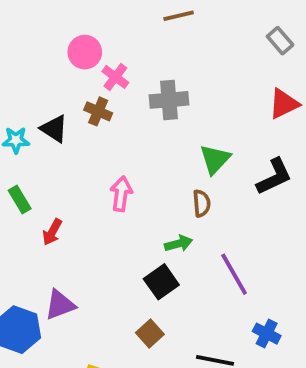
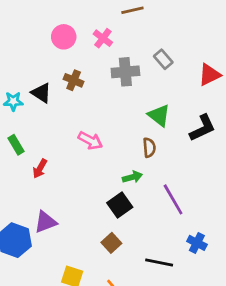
gray rectangle: (280, 41) -> (163, 59), moved
pink cross: (115, 77) -> (103, 38), moved
green triangle: (215, 159) -> (159, 115), turned -35
pink arrow: (121, 194) -> (90, 141), turned 110

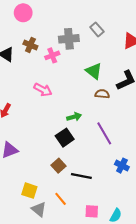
pink cross: (103, 38) -> (52, 55), moved, turned 32
brown semicircle: (149, 148) -> (102, 94), moved, turned -80
black line: (159, 263) -> (81, 176), moved

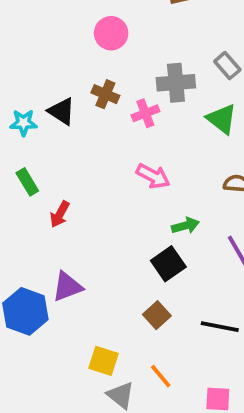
pink circle: (23, 13) -> (111, 33), moved
green triangle: (94, 71) -> (222, 119), moved
pink arrow: (43, 90) -> (153, 176), moved
black line: (81, 176) -> (220, 327), moved

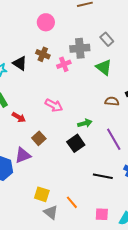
pink arrow: (153, 176) -> (54, 105), moved
red arrow: (60, 214) -> (19, 117), turned -88
brown square: (157, 315) -> (39, 138), moved

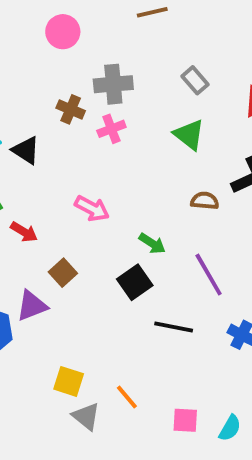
pink circle: (46, 22) -> (63, 32), moved
gray cross: (80, 48) -> (113, 84), moved
black triangle: (20, 63) -> (26, 150), moved
green arrow: (85, 123) -> (152, 243), turned 48
black line: (103, 176) -> (174, 327), moved

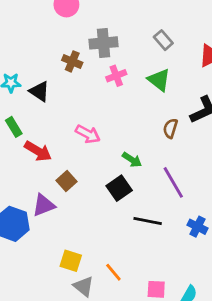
pink cross: (111, 129) -> (116, 76), moved
brown semicircle: (205, 201) -> (170, 128), turned -78
red arrow: (24, 232) -> (38, 151), size x1.4

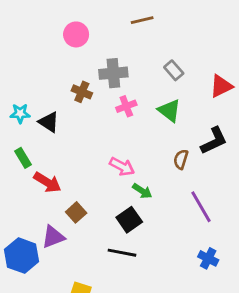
pink arrow: (88, 134) -> (122, 167), moved
purple line: (173, 182) -> (201, 207), moved
black line: (148, 221) -> (122, 253), moved

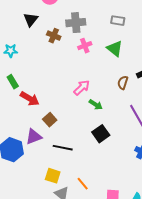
gray rectangle: (174, 70) -> (118, 21), turned -40
black triangle: (49, 122) -> (31, 20), moved, turned 35
pink arrow: (122, 167) -> (82, 88), turned -72
black square: (129, 220) -> (101, 134), moved
black line: (122, 253) -> (63, 148), moved

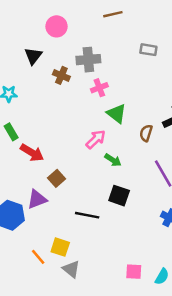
gray rectangle: (118, 21) -> (148, 50), moved
green triangle: (115, 49) -> (117, 113), moved
black square: (101, 134) -> (119, 196), turned -36
black line: (63, 148) -> (87, 215), moved
orange line: (83, 184) -> (38, 257), moved

